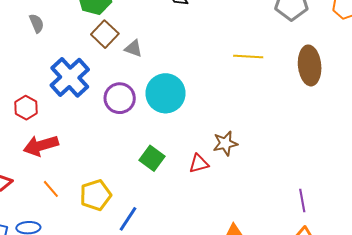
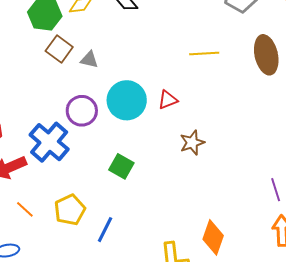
blue cross: (70, 77) -> (49, 142), moved
red triangle: (199, 164) -> (168, 100), moved

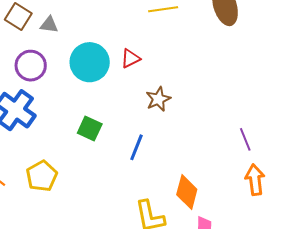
purple circle: (82, 111) -> (31, 66), moved
blue line: (105, 230) -> (137, 147), moved

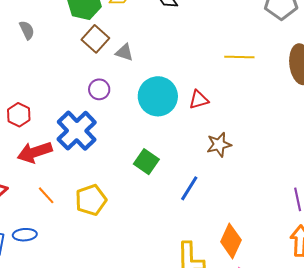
purple circle: (31, 66) -> (99, 89), size x0.7

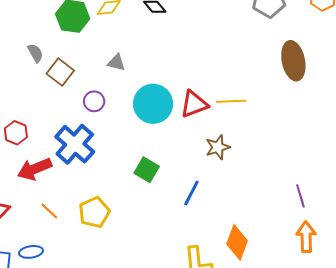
gray semicircle: (27, 30) -> (35, 53), moved
brown square: (95, 39) -> (60, 72), moved
yellow line: (239, 57) -> (231, 101), moved
red triangle: (199, 100) -> (194, 104), size x1.4

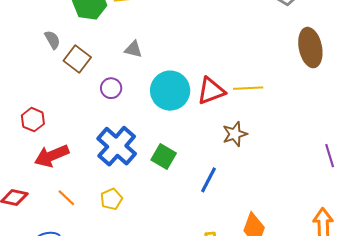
blue cross: (75, 144) -> (117, 146), moved
purple line: (300, 196) -> (330, 156), moved
yellow pentagon: (94, 212) -> (111, 199), size x0.7

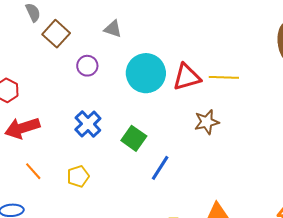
blue cross: (117, 146) -> (88, 124), size x0.7
blue line: (208, 180) -> (160, 168), moved

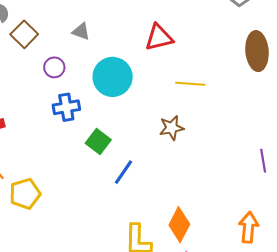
red triangle: (187, 77) -> (159, 37), moved
blue cross: (88, 124) -> (66, 107), moved, turned 32
yellow pentagon: (78, 176) -> (25, 194), moved, size x1.4

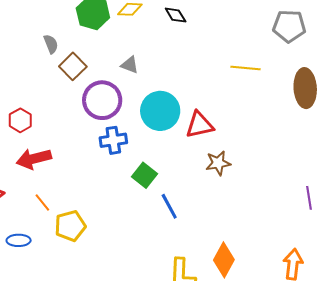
red triangle: (159, 37) -> (200, 125), moved
purple circle: (54, 67) -> (102, 100), size x1.8
yellow line: (190, 84) -> (245, 68), moved
blue line: (124, 172) -> (169, 206), turned -64

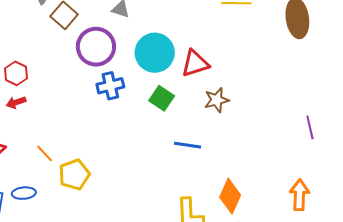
red arrow: (34, 159) -> (16, 102), moved, size x0.6
green square: (145, 175) -> (162, 98), moved
blue line: (169, 206) -> (187, 145), moved, turned -48

